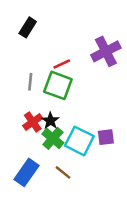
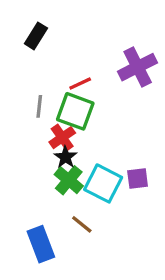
red cross: (33, 122) -> (62, 138), moved
blue rectangle: (26, 172) -> (41, 244), moved, turned -56

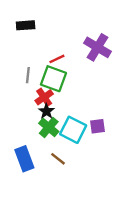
black rectangle: (36, 36) -> (26, 25), turned 54
purple cross: (138, 67) -> (97, 47), turned -32
blue rectangle: (41, 244) -> (24, 159), moved

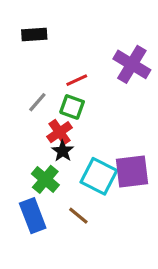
gray line: (28, 75) -> (37, 102), turned 35
green square: (53, 79) -> (72, 107), size x0.7
purple square: (97, 126) -> (132, 172), size x1.6
green cross: (49, 127) -> (45, 179), moved

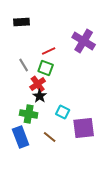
gray line: (37, 102) -> (24, 65), turned -72
purple square: (132, 172) -> (84, 128), moved
cyan square: (99, 176) -> (63, 112), size x0.6
green cross: (45, 179) -> (29, 114), turned -30

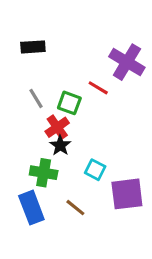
black rectangle: (22, 22) -> (33, 47), moved
red line: (49, 51) -> (98, 88), moved, turned 56

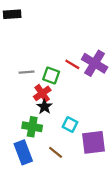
black rectangle: (33, 47) -> (12, 14), moved
purple cross: (127, 62) -> (95, 63), moved
gray line: (36, 98) -> (27, 72), turned -64

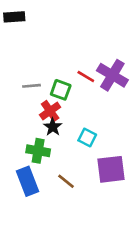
cyan square: (70, 125) -> (87, 138), moved

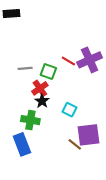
purple cross: (112, 75) -> (90, 60), turned 35
brown line: (66, 181) -> (75, 144), moved

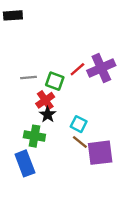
red line: (68, 61) -> (77, 69), turned -72
brown line: (75, 144) -> (80, 142), moved

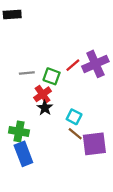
green cross: (34, 136) -> (19, 131), moved

